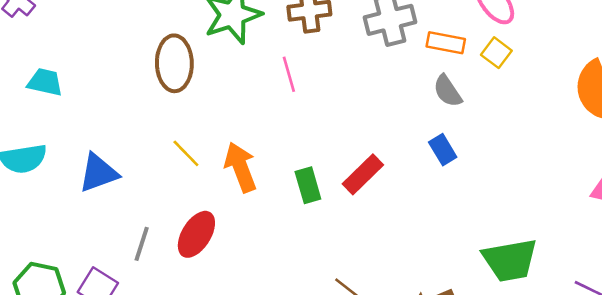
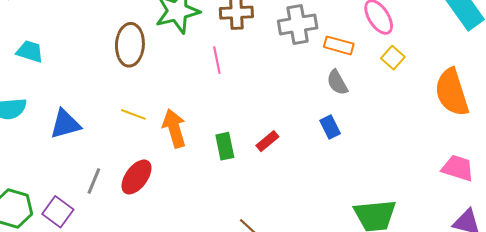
yellow square: (496, 53) -> (393, 58), moved
yellow line: (186, 153) -> (133, 114), turned -30
red rectangle: (363, 174) -> (267, 141), size x0.7

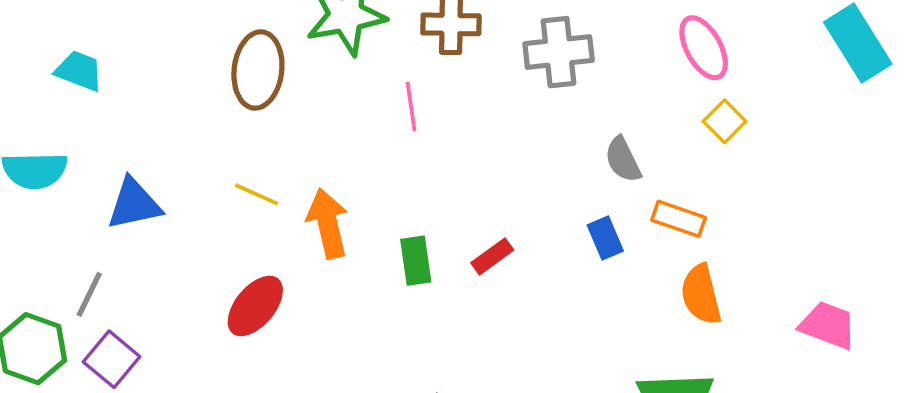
orange rectangle: (339, 45) -> (679, 219), moved
orange semicircle: (452, 92) -> (701, 295), moved, size x0.7
gray line: (94, 181) -> (89, 294), moved

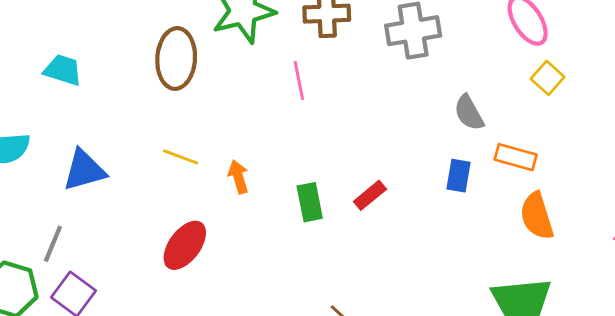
cyan trapezoid: (79, 71) -> (63, 70), moved
orange arrow: (328, 223) -> (238, 177), size x0.6
blue rectangle: (605, 238) -> (458, 176), turned 36

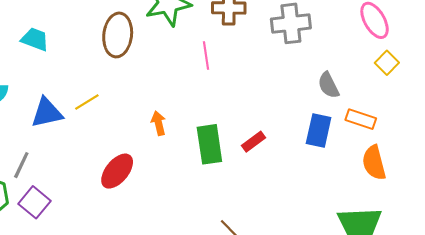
yellow line: (181, 157) -> (87, 102), moved, turned -55
blue rectangle: (458, 176) -> (319, 130), size x1.4
green rectangle: (310, 202) -> (209, 144), size x1.4

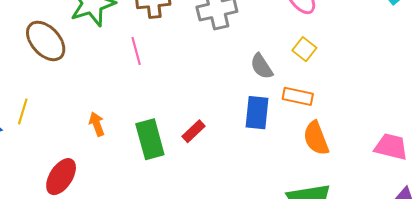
brown ellipse: (118, 35) -> (46, 41), turned -42
yellow square: (387, 63) -> (304, 49), moved
yellow line: (87, 102) -> (23, 111), turned -35

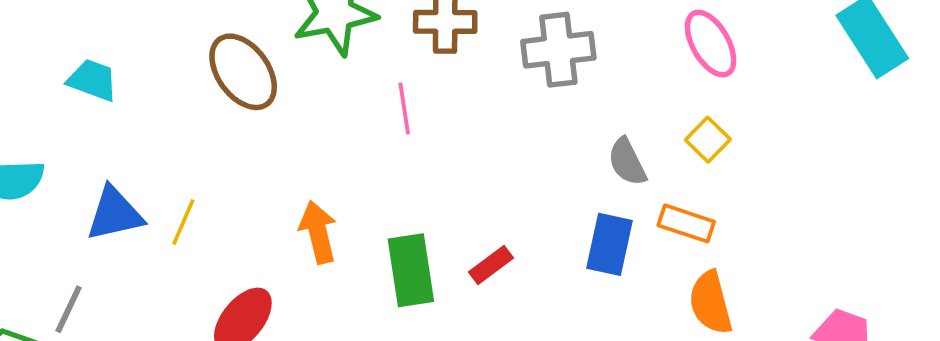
yellow line: (23, 111) -> (183, 222), moved
orange arrow: (97, 124) -> (318, 232), size x1.4

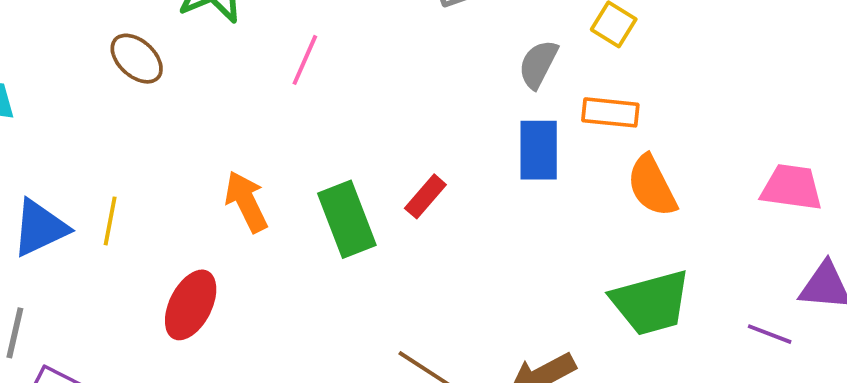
brown ellipse: (243, 72) -> (137, 59), size x0.7
pink line: (404, 109) -> (305, 60), turned 45
gray semicircle: (627, 162) -> (538, 64), turned 66

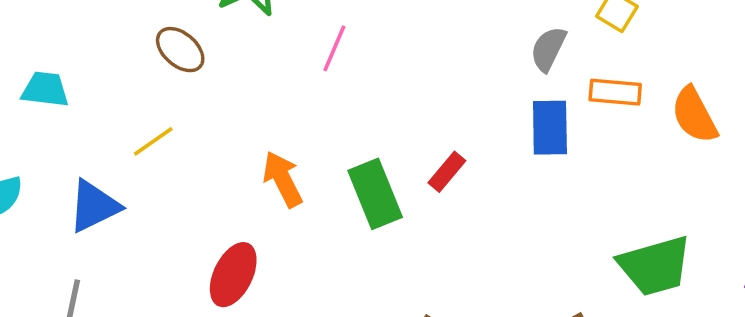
orange semicircle: (652, 186) -> (694, 115), moved
yellow line: (110, 221) -> (153, 141), moved, turned 45

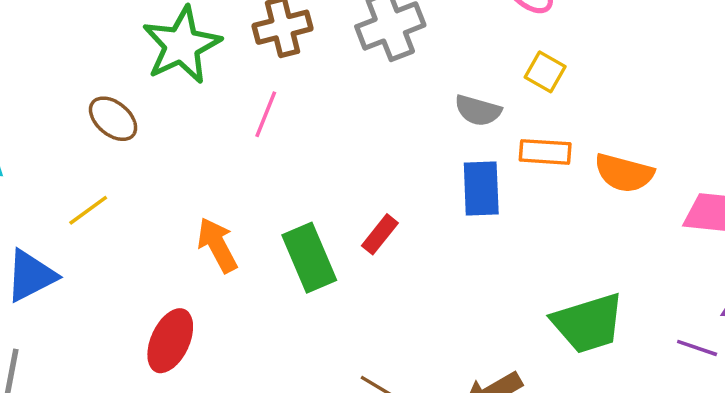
gray semicircle: (548, 49) -> (478, 110), turned -99
orange semicircle: (694, 115) -> (624, 173), turned -46

